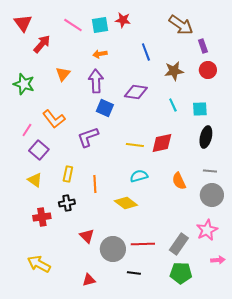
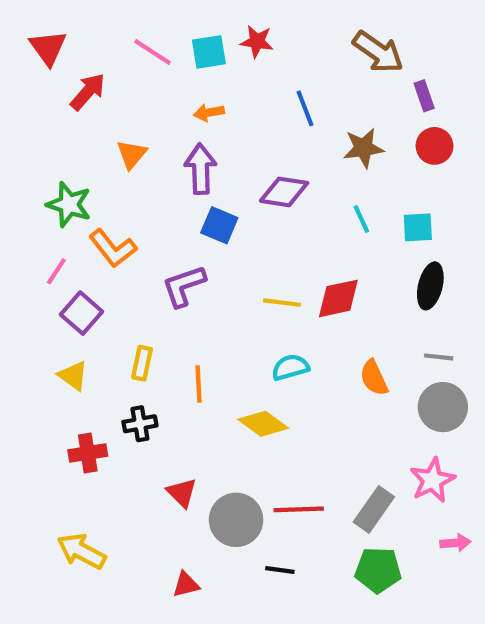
green star: (24, 84) -> (69, 204), moved

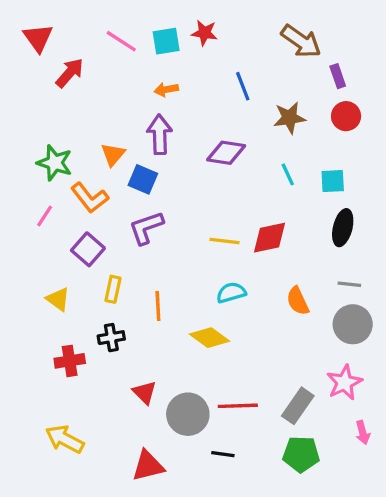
orange triangle: (132, 154) -> (113, 154), moved
blue square: (219, 225) -> (143, 179), moved
purple square: (81, 313) -> (88, 249), moved
pink arrow: (455, 543) -> (363, 432), turned 80
red triangle: (186, 585) -> (148, 466), size x1.5

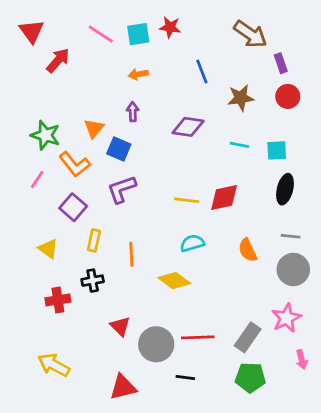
purple arrow: (160, 134) -> (133, 112), size x0.6
cyan line: (288, 174) -> (239, 145), turned -54

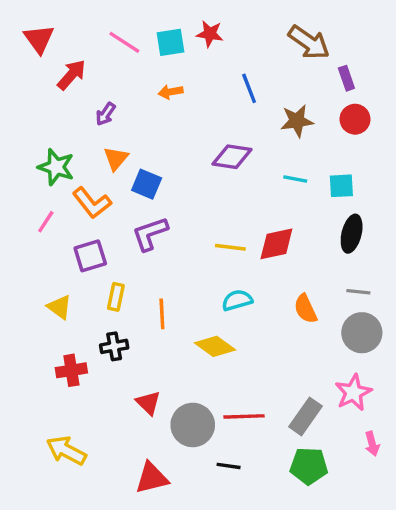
purple arrow: (133, 112) -> (106, 114), moved, turned -144
purple square: (73, 207) -> (90, 256), turned 32

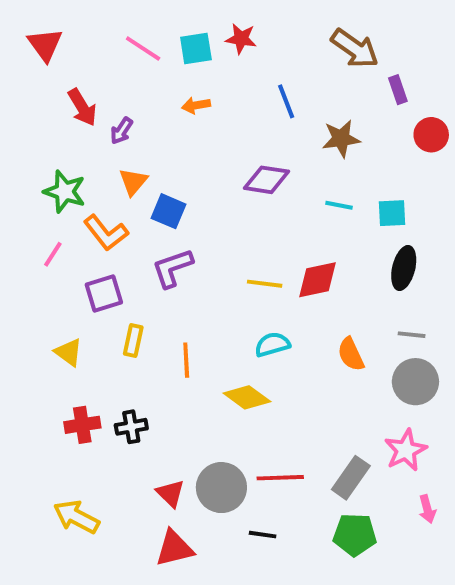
red arrow: (71, 75) -> (82, 107), moved, turned 108
red circle: (355, 119) -> (431, 135), moved
black cross: (114, 346) -> (131, 427), moved
red triangle: (148, 403) -> (170, 493), moved

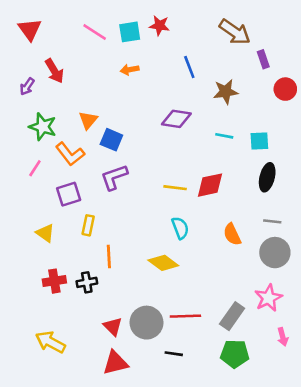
purple arrow: (121, 131) -> (27, 86), moved
cyan semicircle: (272, 344) -> (180, 228), turned 85
orange line: (186, 360) -> (109, 256), moved

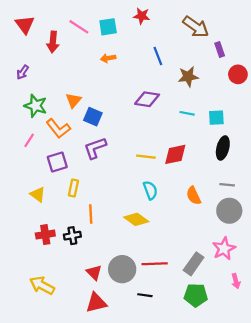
red star: (159, 25) -> (142, 16), moved
red arrow: (54, 71) -> (53, 42), moved, turned 36

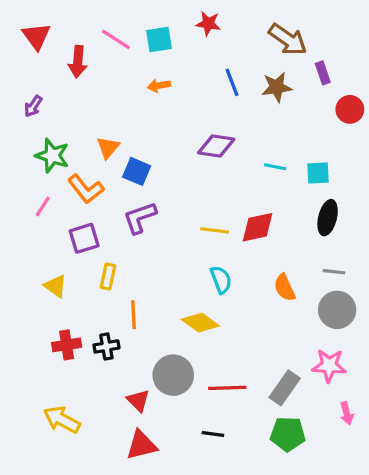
brown star: (188, 77) -> (277, 87), moved
pink star: (224, 249) -> (329, 366), turned 30
gray circle: (122, 269) -> (173, 375), moved

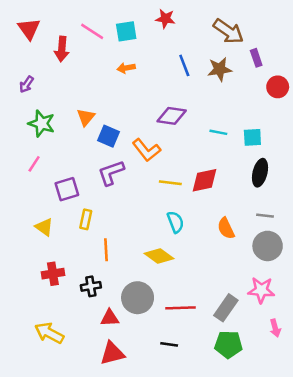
orange L-shape: (86, 189) -> (146, 150), moved
black cross: (106, 346) -> (91, 286), moved
red triangle: (138, 401) -> (110, 318), turned -48

